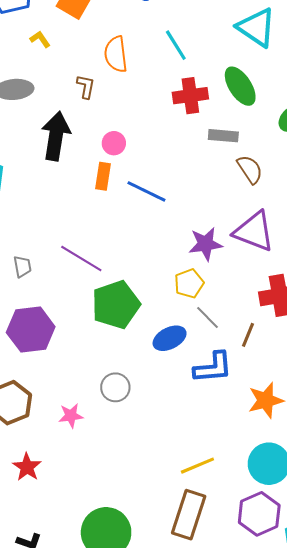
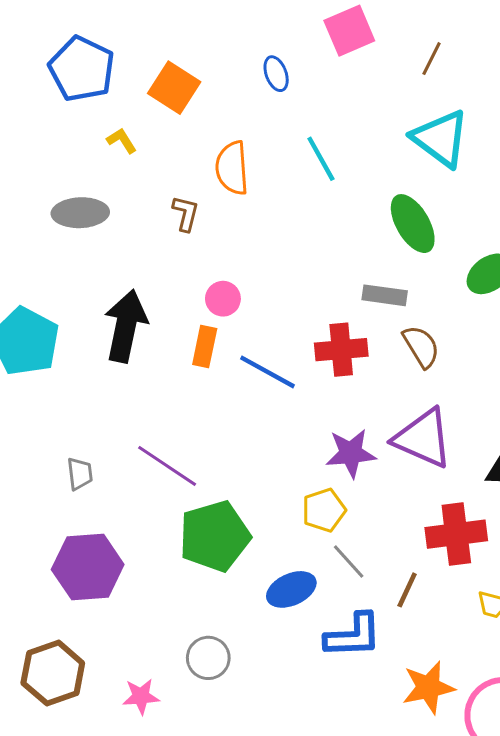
red cross: (190, 96) -> (341, 350), moved
black arrow: (56, 136) -> (126, 326), moved

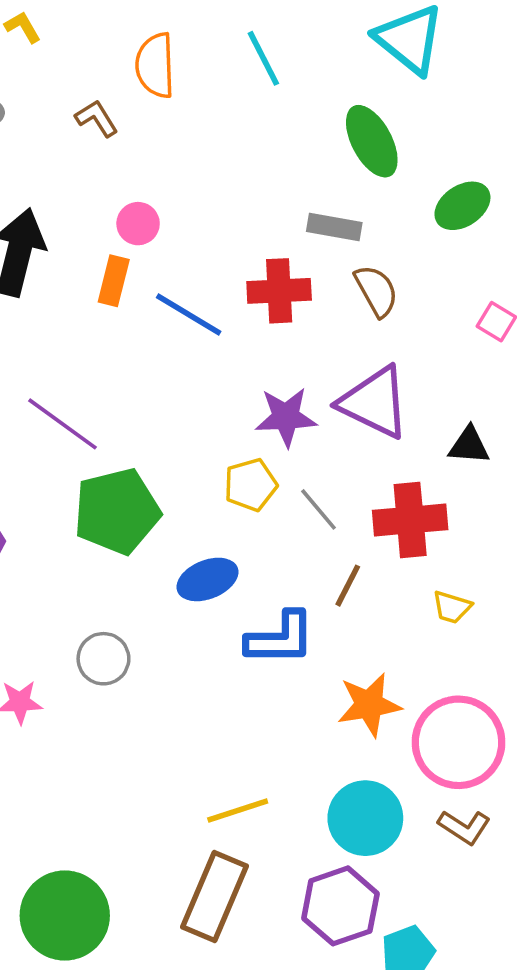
brown L-shape: (186, 213) -> (97, 118), turned -48
gray line: (349, 562) -> (319, 509), moved

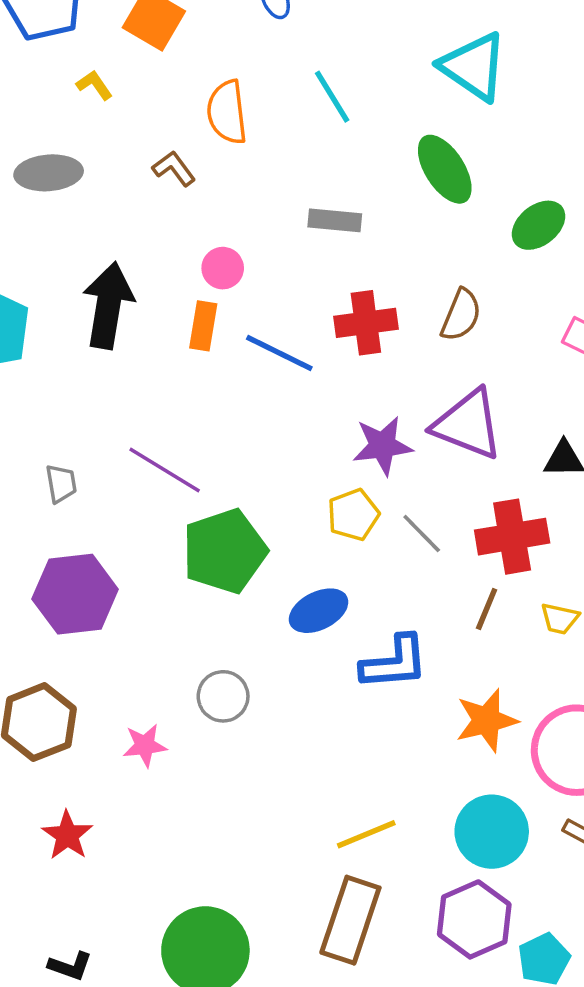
gray rectangle: (334, 227) -> (335, 220), moved
brown semicircle: (376, 291) -> (461, 315), turned 56
brown line: (348, 586) -> (487, 609), moved

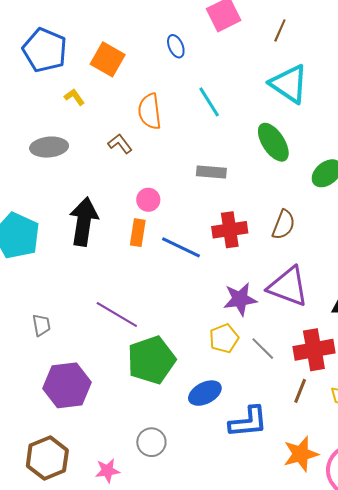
gray trapezoid: (61, 484) -> (41, 325), moved

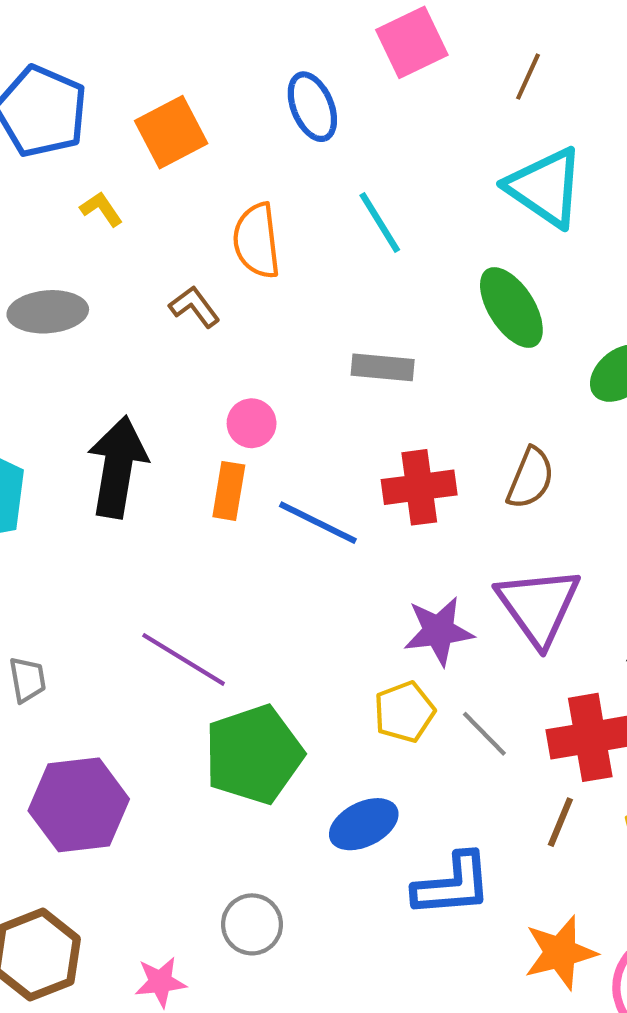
blue ellipse: (176, 46) -> (312, 107), size x1.4
orange square: (108, 59) -> (171, 132), turned 32
purple triangle: (288, 287) -> (538, 606), turned 33

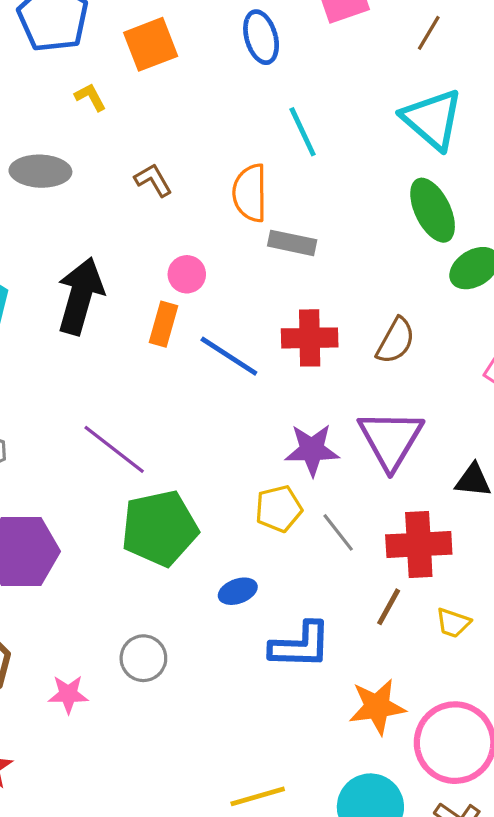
orange semicircle: (257, 241) -> (250, 193), moved
green ellipse: (511, 307) -> (433, 210), moved
blue ellipse: (364, 824) -> (238, 591), size x0.7

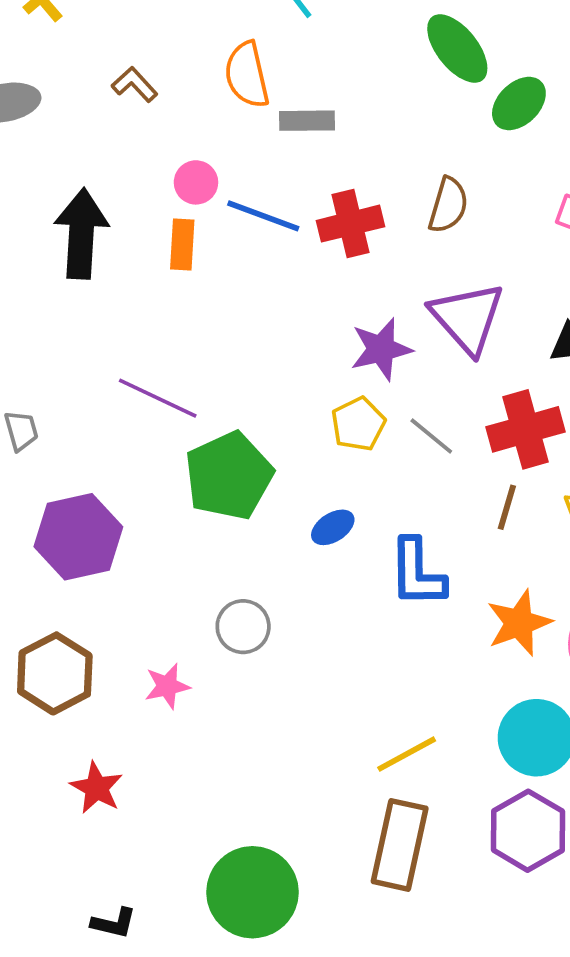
blue line: (229, 356) -> (263, 216), moved
blue L-shape: (300, 645) -> (417, 573), turned 100

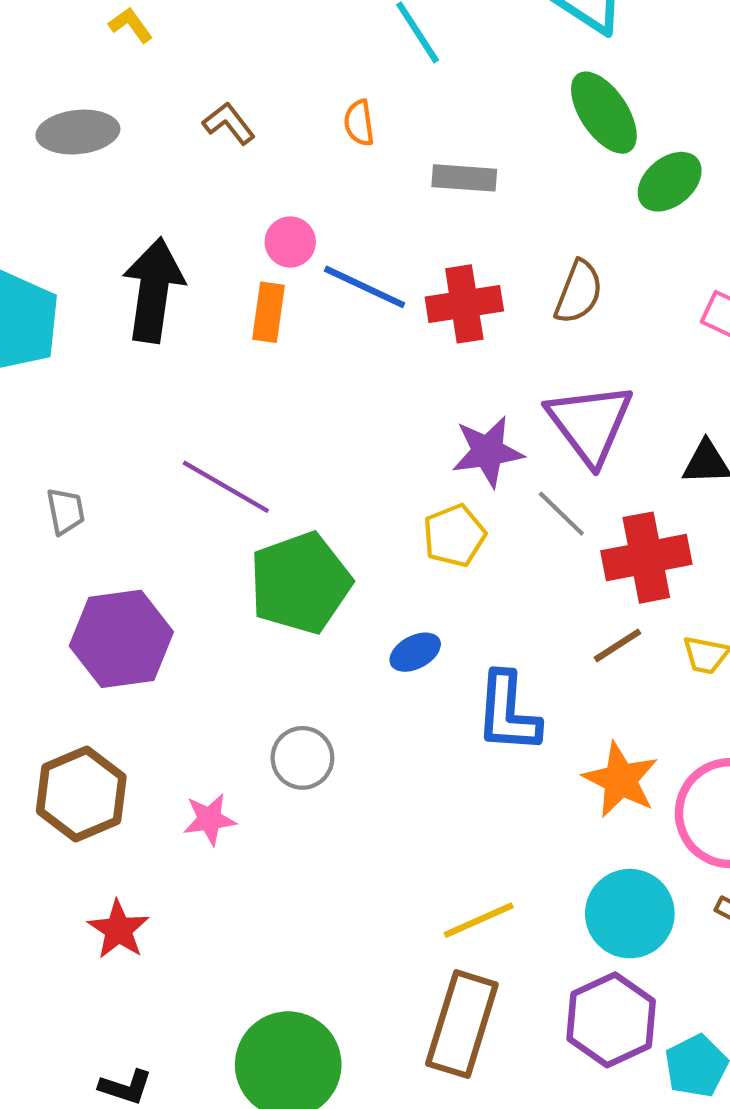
orange semicircle: (247, 75) -> (359, 123), size x0.6
gray rectangle: (307, 121) -> (464, 178), moved
gray line: (431, 436) -> (561, 514), moved
brown line: (507, 507) -> (618, 645), turned 36
orange star: (519, 623) -> (620, 780), turned -30

